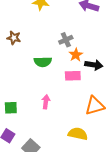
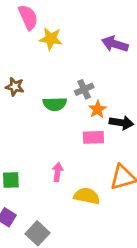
green semicircle: (43, 62) -> (55, 104), moved
yellow semicircle: (78, 134) -> (87, 196), moved

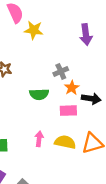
purple arrow: (115, 44) -> (86, 34), turned -114
green semicircle: (55, 104) -> (39, 94), moved
yellow semicircle: (87, 196) -> (65, 142), moved

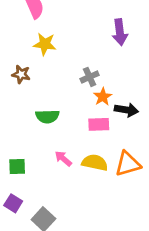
yellow star: (34, 30) -> (45, 44), moved
green semicircle: (39, 94) -> (47, 116), moved
pink arrow: (39, 139) -> (63, 159), turned -56

